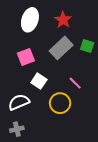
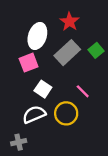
white ellipse: (30, 20) -> (37, 36), moved
green square: (87, 46) -> (96, 50), turned 32
white semicircle: (19, 102) -> (34, 114), moved

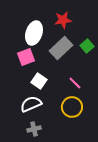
red star: (69, 22) -> (63, 20), turned 30
yellow circle: (66, 113) -> (72, 107), moved
gray cross: (19, 142) -> (34, 129), moved

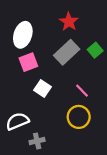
red star: (63, 20) -> (69, 22), turned -30
white ellipse: (34, 33) -> (23, 35), moved
white semicircle: (31, 104) -> (17, 121), moved

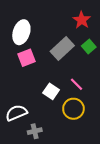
red star: (69, 22) -> (82, 20), moved
white square: (43, 88) -> (51, 91), moved

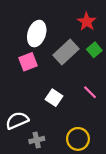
white ellipse: (21, 32) -> (37, 34), moved
pink line: (77, 84) -> (90, 92), moved
yellow circle: (73, 109) -> (78, 139), moved

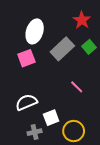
pink line: (90, 92) -> (77, 87), moved
white square: (54, 98) -> (51, 118), moved, turned 35
white semicircle: (17, 120) -> (26, 102), moved

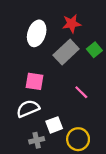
red star: (82, 20) -> (72, 24), moved, turned 30
pink square: (26, 58) -> (34, 81), moved, turned 30

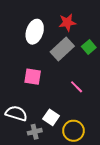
white semicircle: (28, 109) -> (16, 113), moved, turned 40
white square: (54, 125) -> (51, 117), turned -35

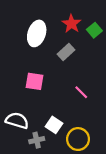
red star: (67, 22) -> (71, 24), turned -30
green square: (89, 47) -> (94, 30), moved
gray rectangle: (62, 49) -> (66, 52), size x0.7

